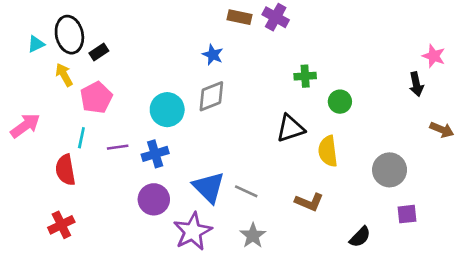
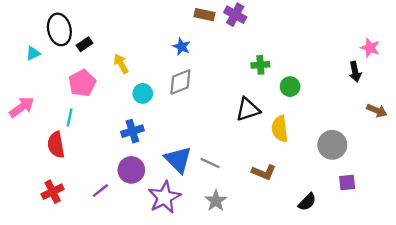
cyan triangle: (36, 44) -> (33, 53), moved
yellow arrow: (64, 75) -> (121, 64), moved
cyan circle: (167, 110) -> (143, 93), size x0.7
purple line: (118, 147) -> (100, 190), moved, turned -30

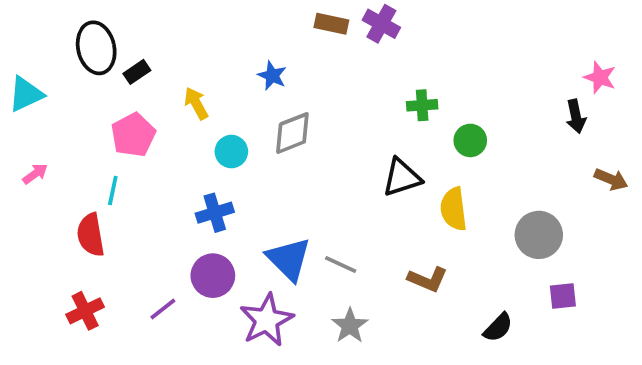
blue star: (182, 47) -> (272, 76), moved
cyan triangle: (33, 53) -> (26, 94), moved, size x1.5
pink arrow: (22, 107) -> (35, 174), size x0.6

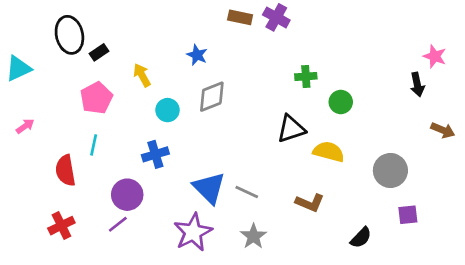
cyan line: (113, 190) -> (94, 145), moved
yellow semicircle: (454, 209) -> (329, 152), turned 112
purple circle: (213, 276) -> (127, 195), moved

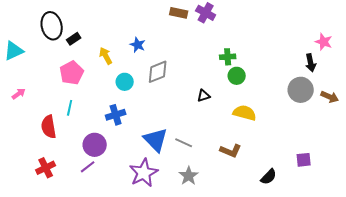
blue star: (197, 55) -> (138, 45), moved
green circle: (341, 102) -> (237, 76), moved
black triangle: (291, 129) -> (204, 96), moved, size x0.6
gray circle: (390, 170) -> (301, 90), moved

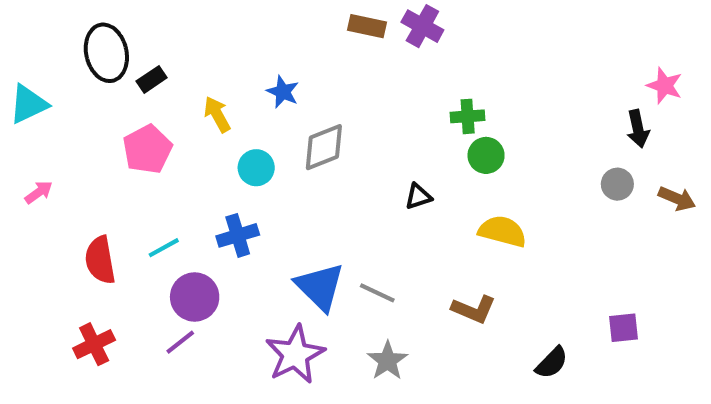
gray circle: (301, 90) -> (617, 184), size x0.6
cyan line: (70, 108) -> (164, 248), moved, turned 49

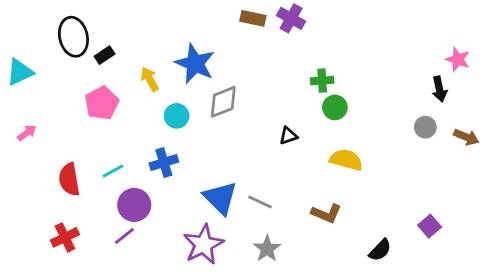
blue star: (283, 92) -> (195, 64), size x1.8
purple square: (624, 328) -> (430, 226), turned -35

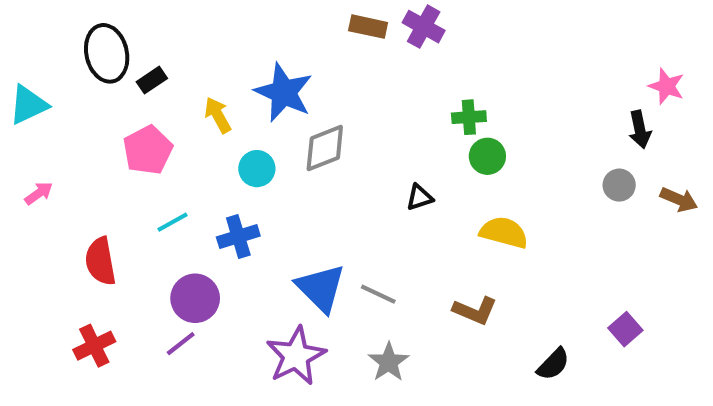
cyan line: (113, 171) -> (172, 222), moved

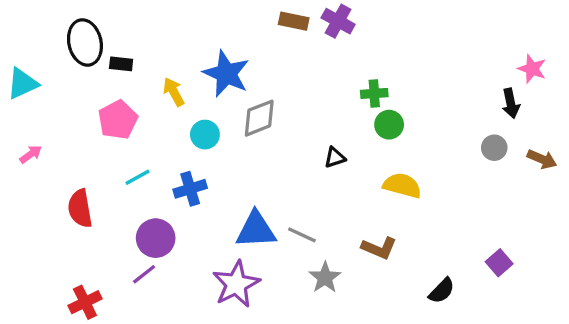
black rectangle: (152, 80) -> (121, 64), turned 40
blue triangle: (321, 288) -> (256, 230), turned -48
red cross: (94, 346) -> (85, 302), moved
gray star: (389, 362) -> (325, 278), moved

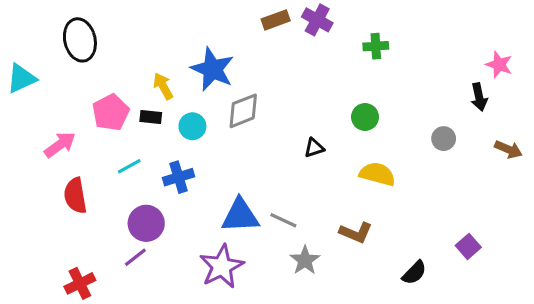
brown rectangle: (294, 21) -> (276, 20), turned -32
black rectangle: (121, 64) -> (151, 117), moved
green cross: (374, 93) -> (376, 46), moved
gray circle: (494, 148) -> (444, 139), moved
pink arrow: (31, 154) -> (60, 145), moved, size x1.5

